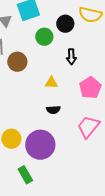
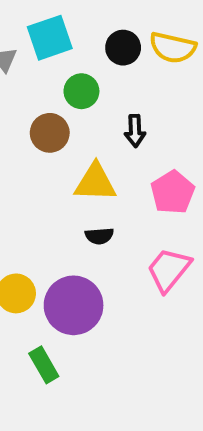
black circle: (65, 24) -> (123, 48), moved
brown circle: (17, 62) -> (50, 133), moved
yellow triangle: (51, 83) -> (95, 182), size x1.6

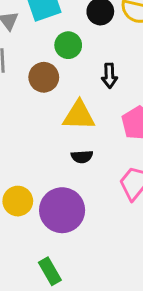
green rectangle: (44, 365) -> (50, 271), moved

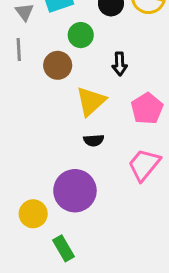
yellow triangle: (79, 115) -> (91, 101), turned -44
yellow circle: (18, 201) -> (33, 214), moved

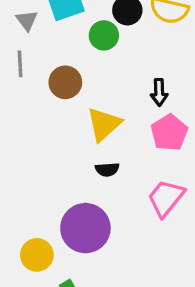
green circle: (81, 35) -> (104, 35), moved
black arrow: (120, 64) -> (159, 92), moved

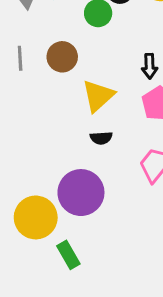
gray line: (20, 64) -> (20, 58), moved
yellow circle: (37, 255) -> (36, 217), size x1.4

